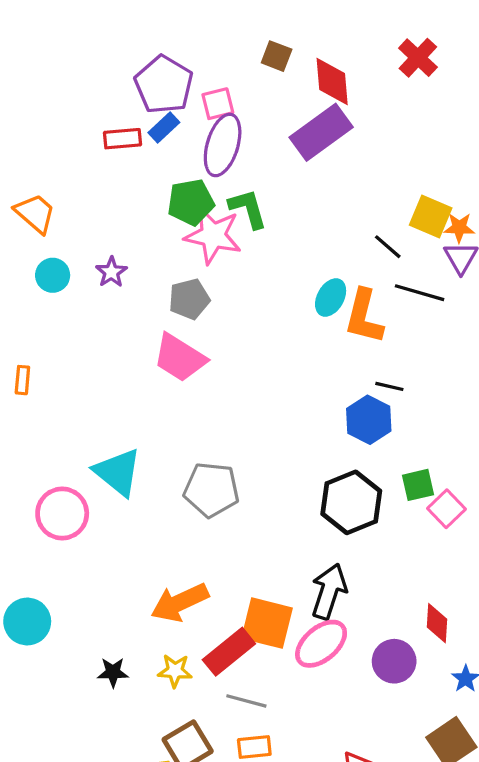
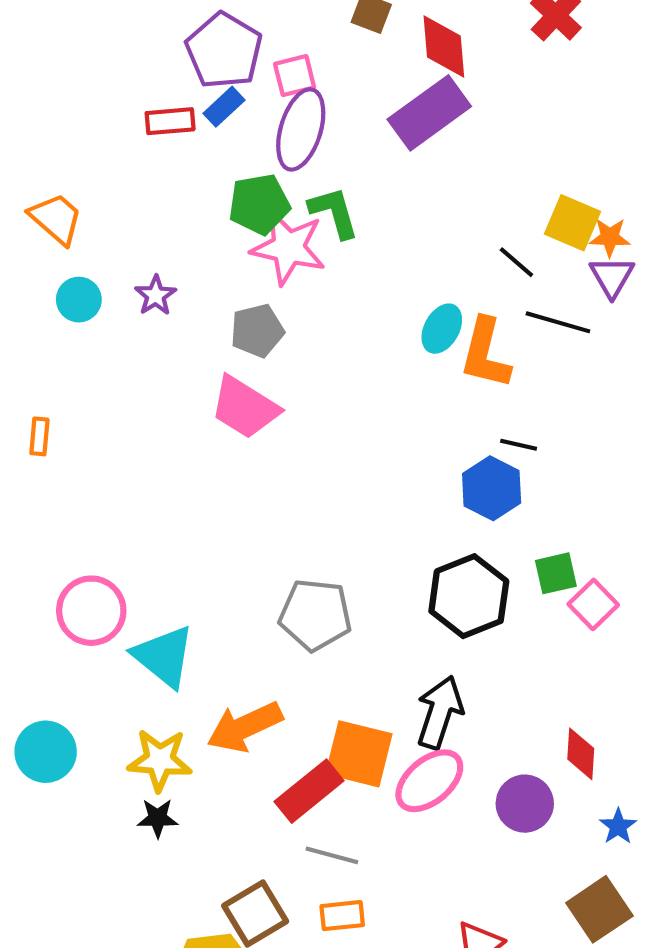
cyan triangle: (118, 472) -> (164, 656), moved
gray pentagon: (211, 490) -> (315, 615), moved
yellow star: (175, 671) -> (160, 760), moved, size x1.4

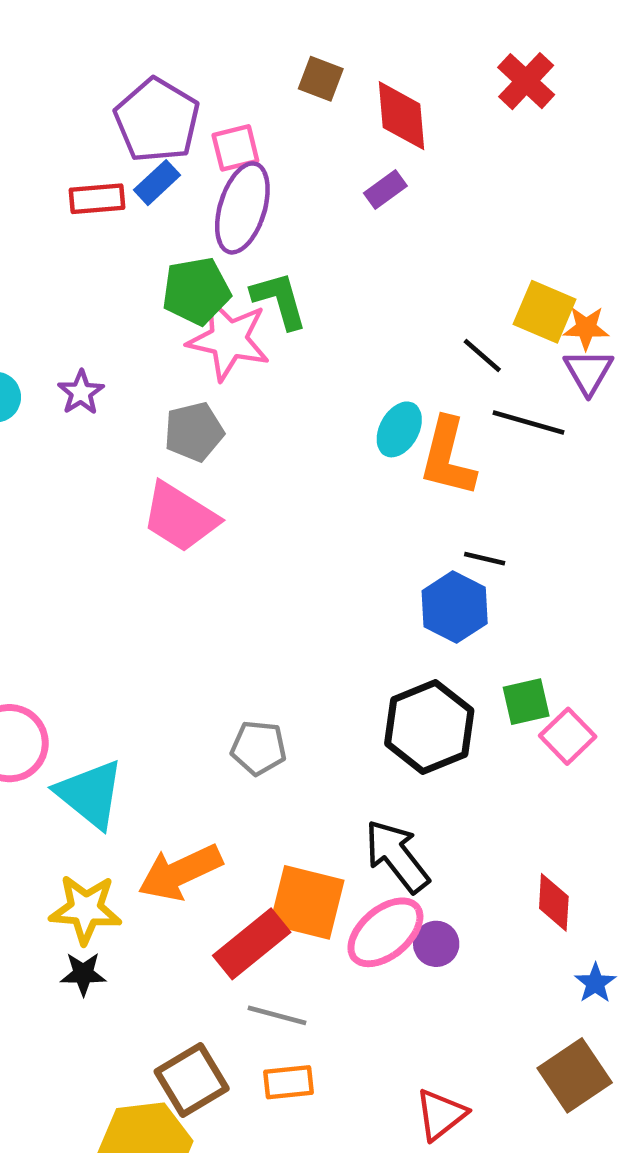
purple rectangle: (429, 113) -> (385, 189), size x0.5
gray pentagon: (315, 615) -> (259, 748), size x0.7
black arrow: (440, 712) -> (397, 856), turned -56
purple circle: (525, 804) -> (436, 944), moved, size x0.7

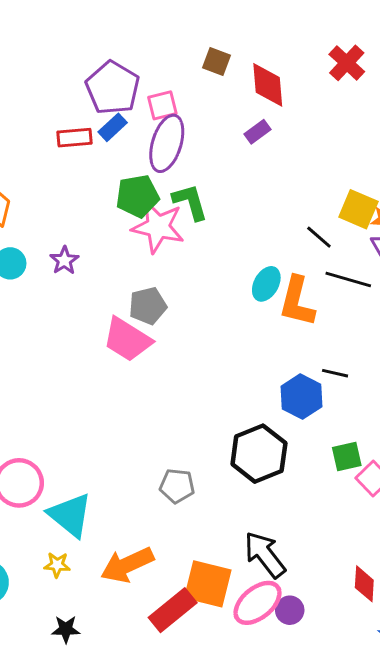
gray pentagon: (194, 432) -> (148, 306), moved
black line: (485, 559) -> (335, 373), moved
black hexagon: (429, 727) -> (259, 454), moved
yellow star: (86, 909) -> (57, 565), moved, size x0.6

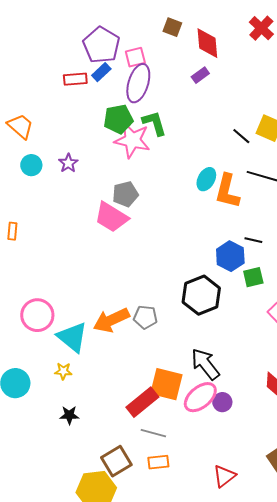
black line: (319, 237) -> (241, 136), moved
green square: (347, 457) -> (253, 277), moved
orange arrow: (127, 565) -> (111, 320), moved

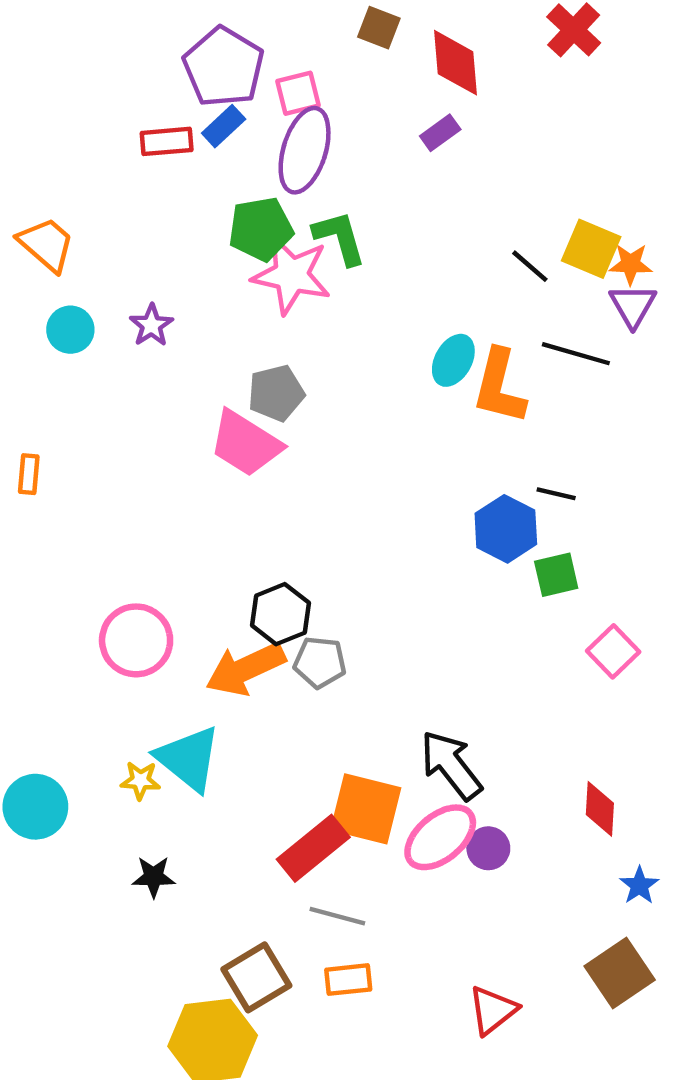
black hexagon: (201, 295) -> (280, 614), moved, size x0.7
pink circle: (37, 315) -> (136, 640), moved
cyan triangle: (72, 337) -> (189, 759), moved

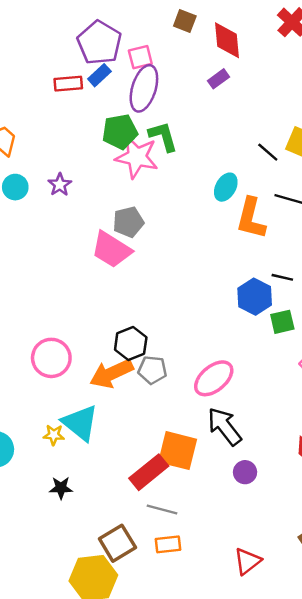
cyan ellipse: (453, 360) -> (226, 187), moved
pink ellipse: (440, 837) -> (214, 378), moved

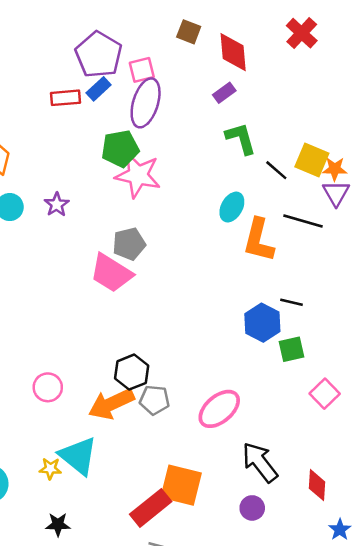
green L-shape: (163, 137) -> (241, 138), moved
pink circle: (51, 358) -> (48, 387), size x0.7
black arrow: (225, 426) -> (260, 462), moved

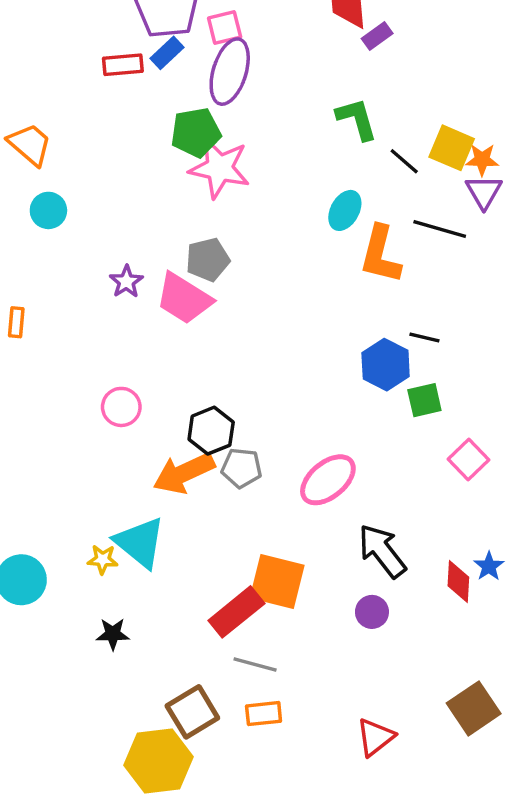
purple rectangle: (224, 93) -> (377, 36), moved
purple star: (57, 204) -> (126, 282), moved
pink circle: (48, 387) -> (121, 407), moved
blue star: (340, 530) -> (489, 566), moved

